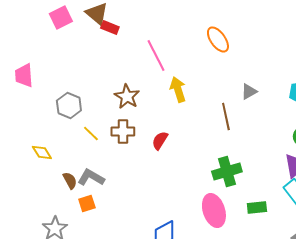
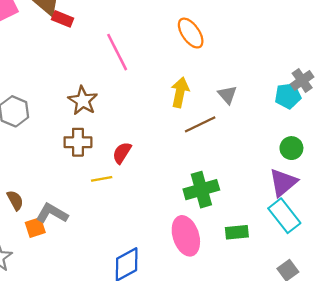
yellow arrow: (178, 90) -> (180, 92), moved, turned 30
gray triangle: (249, 92) -> (227, 95), turned -42
brown line: (226, 116) -> (200, 124), turned 76
yellow line: (91, 134) -> (102, 179), moved, turned -54
gray L-shape: (91, 178) -> (52, 213), moved

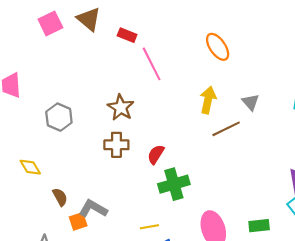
red rectangle: (63, 19) -> (127, 35), moved
yellow line: (102, 179) -> (149, 227), moved
green cross: (201, 190) -> (174, 184), moved

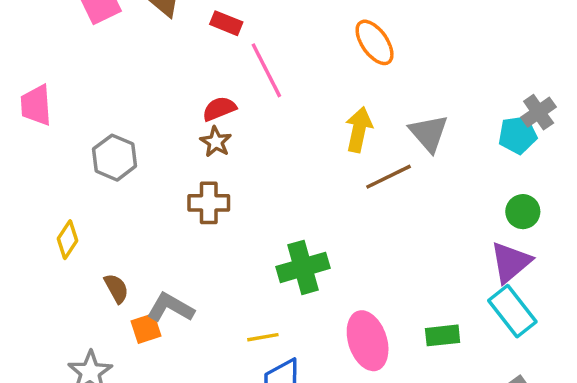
gray triangle: (251, 102) -> (429, 133), size x1.4
brown star: (121, 108) -> (216, 142), size x0.7
red semicircle: (156, 154) -> (219, 109), moved, turned 36
yellow diamond: (30, 167) -> (67, 240), turned 65

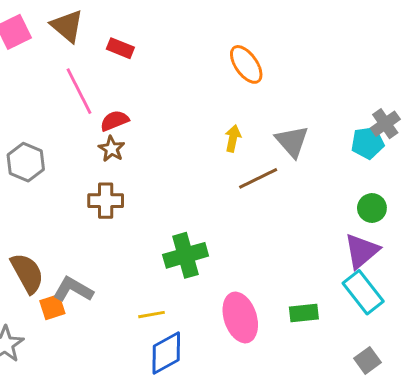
pink line: (266, 70) -> (79, 91), moved
yellow arrow: (359, 130) -> (233, 138), size x0.7
brown semicircle: (116, 288) -> (27, 273), size x1.6

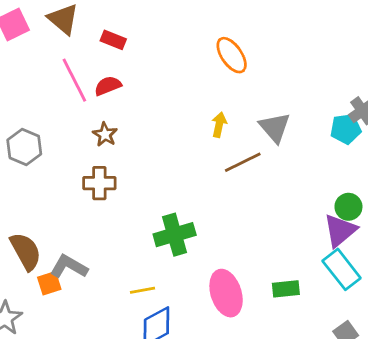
red semicircle: (115, 121) -> (108, 86), moved
green circle: (372, 208) -> (348, 207), moved

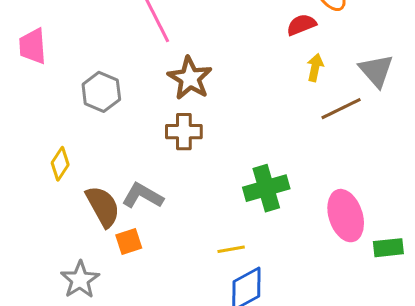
red semicircle: (108, 86) -> (301, 25), moved
brown star: (105, 134) -> (190, 78), size x1.6
gray L-shape: (69, 267) -> (143, 196), moved
pink ellipse: (226, 293) -> (346, 216), moved

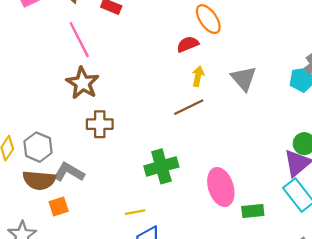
brown star: (190, 78) -> (83, 83), moved
gray hexagon: (101, 92) -> (38, 147), moved
brown line: (341, 109) -> (189, 107), moved
brown semicircle: (103, 206) -> (39, 180), turned 124

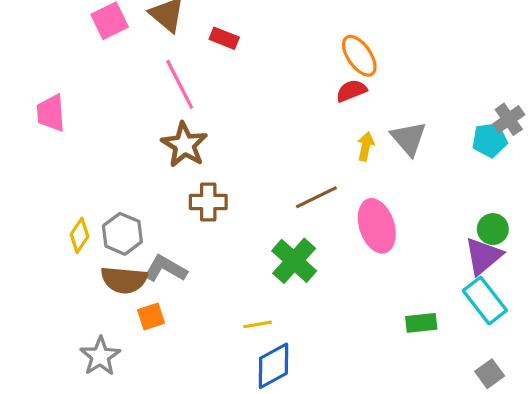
red semicircle: (188, 44) -> (351, 91), moved
yellow arrow: (198, 76) -> (366, 146), moved
brown line: (189, 107) -> (316, 197), moved
green cross: (161, 166) -> (294, 261), turned -32
pink ellipse: (221, 187) -> (377, 226), moved

